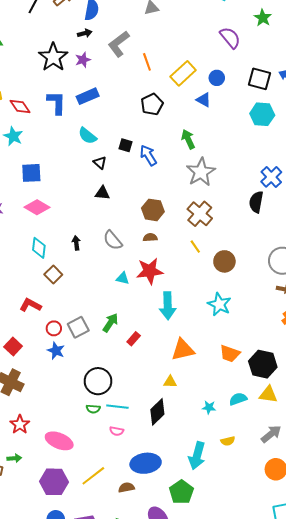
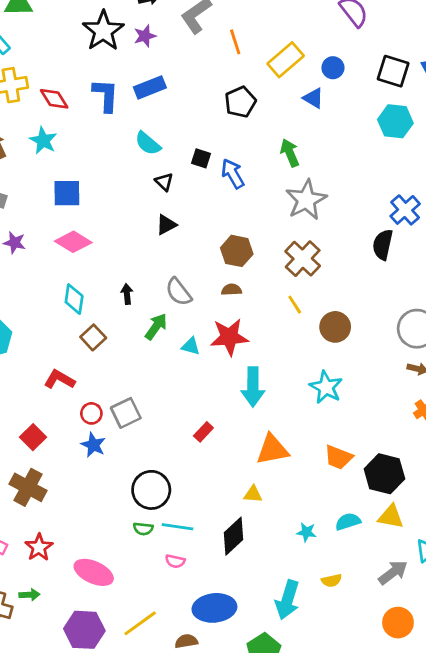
black triangle: (102, 193) -> (166, 225), turned -35
green arrow: (110, 323) -> (156, 327), moved

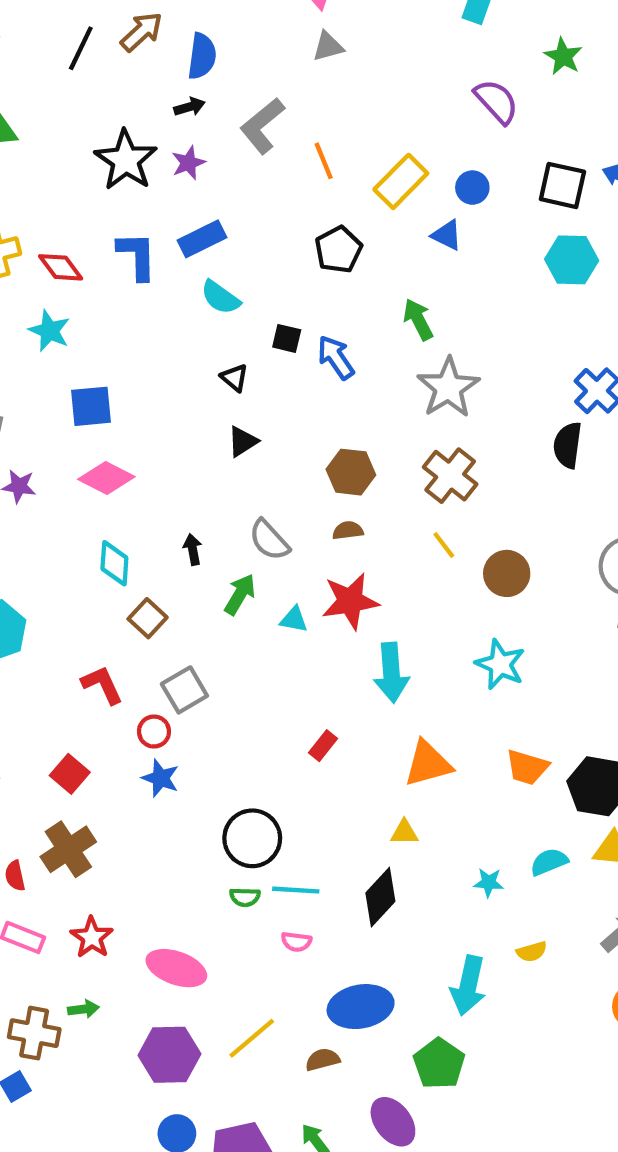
cyan semicircle: (148, 143) -> (220, 297), moved
red L-shape: (59, 379) -> (102, 685), turned 40
gray square: (126, 413) -> (184, 690), moved
brown cross: (28, 487) -> (68, 849), turned 33

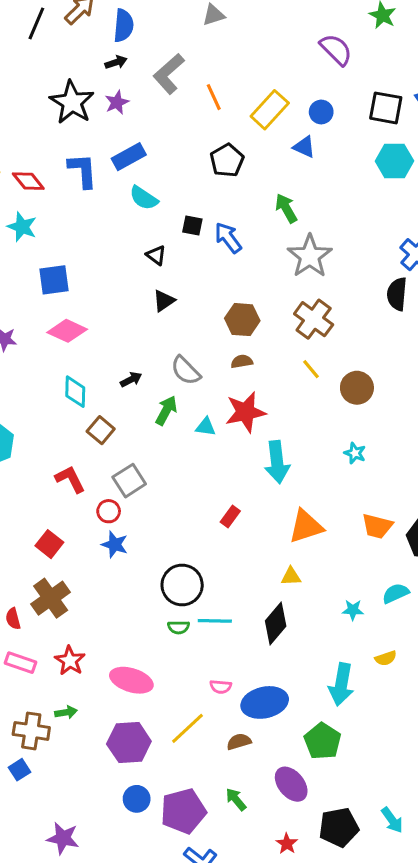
black arrow: (193, 549) -> (131, 380), turned 75
cyan star: (500, 664) -> (355, 453), size x0.6
pink semicircle: (296, 942) -> (221, 687), moved

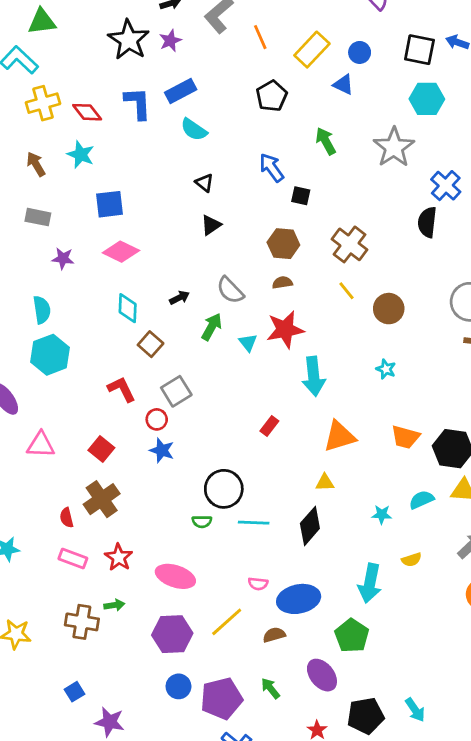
black square: (192, 226) -> (301, 196), moved
gray star: (310, 256) -> (394, 147), moved
cyan triangle: (206, 427) -> (248, 343), turned 42
green semicircle: (179, 627) -> (202, 522), moved
blue square: (20, 770) -> (74, 692), moved

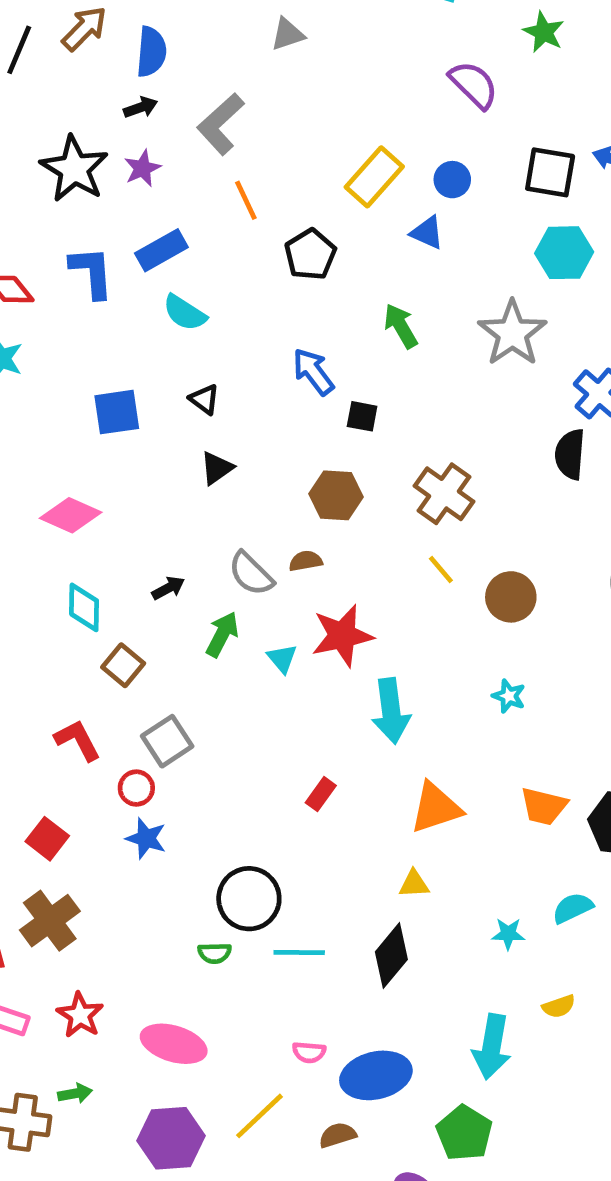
orange line: (260, 37) -> (246, 200), moved
blue square: (110, 204) -> (117, 412), moved
brown semicircle: (282, 283) -> (306, 561), moved

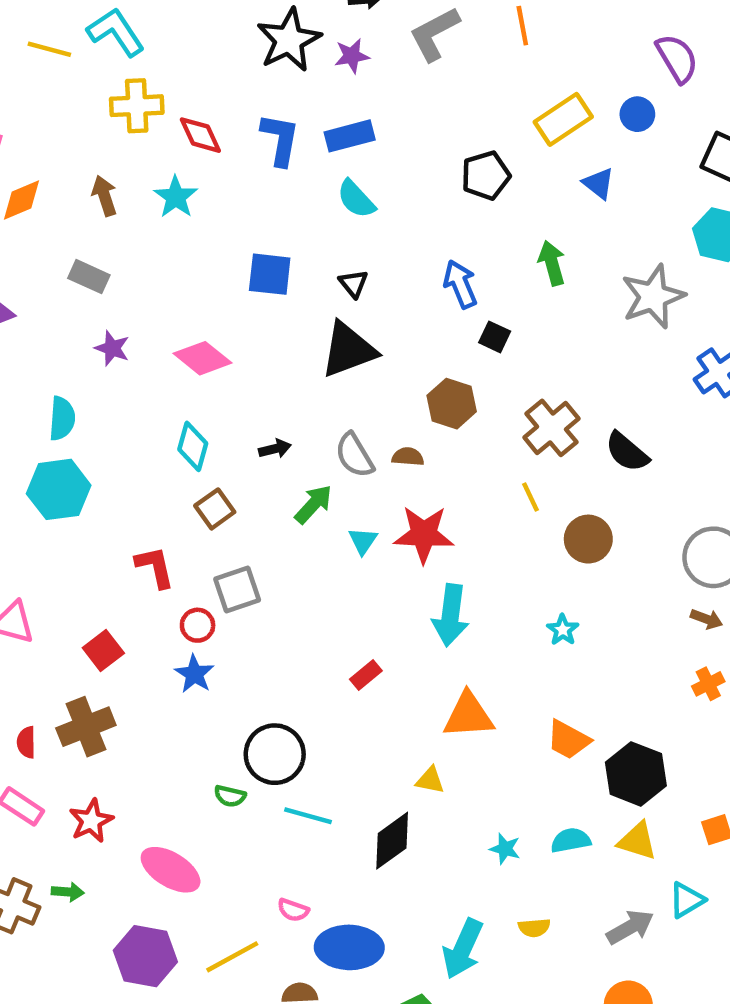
blue circle: (452, 180) -> (637, 114), moved
orange line: (246, 200) -> (522, 26), moved
black semicircle: (570, 454) -> (627, 452), moved, turned -69
black triangle: (217, 468) -> (348, 350), size x1.8

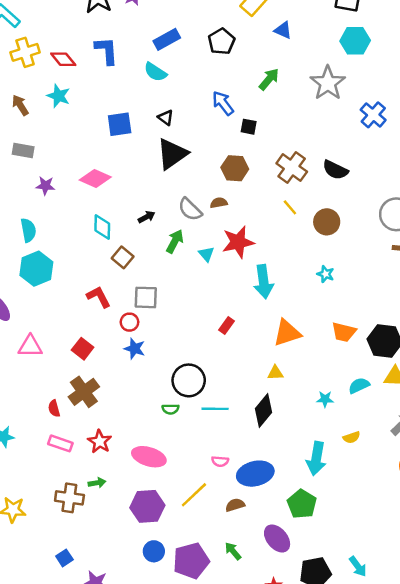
blue rectangle: (350, 136) -> (167, 39), moved
green arrow: (552, 263) -> (269, 79), turned 70
gray square: (237, 589) -> (146, 297), turned 35

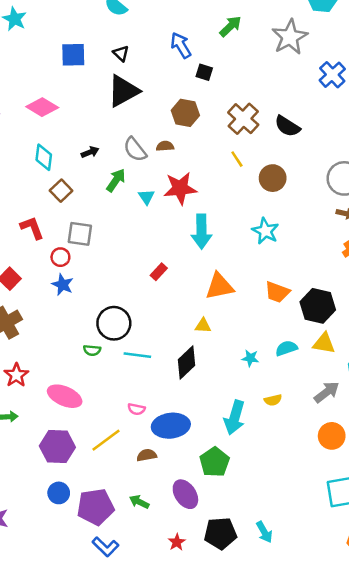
cyan star: (326, 274) -> (265, 231), size x1.5
green arrow: (233, 551) -> (139, 502), turned -30

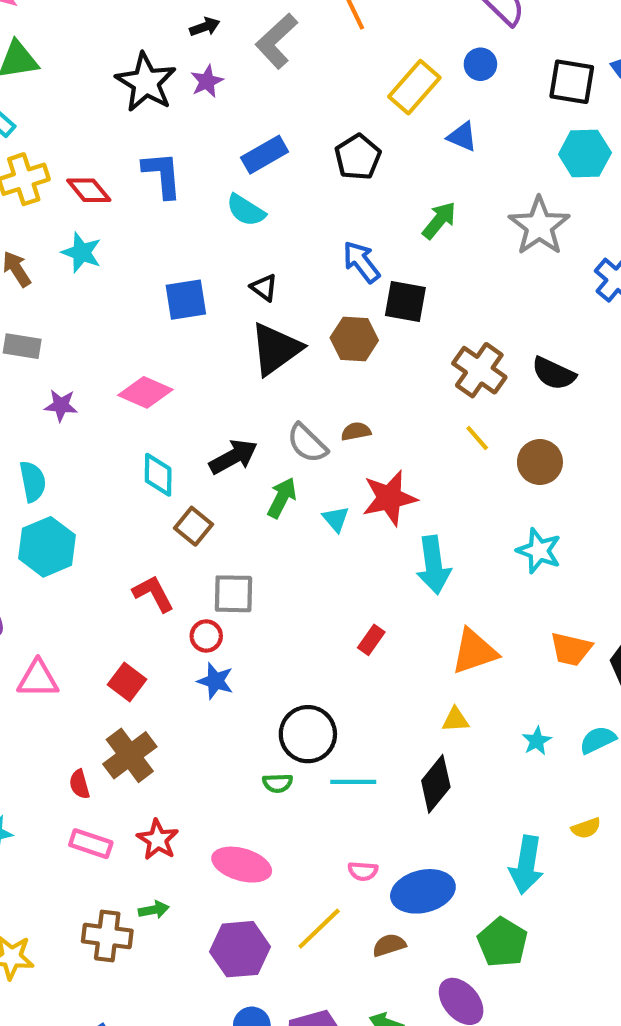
black square: (204, 72) -> (405, 301), size x1.5
brown hexagon: (185, 113) -> (354, 339), moved
black arrow: (90, 152) -> (233, 457), size x1.6
cyan star: (250, 358) -> (537, 741), moved, turned -30

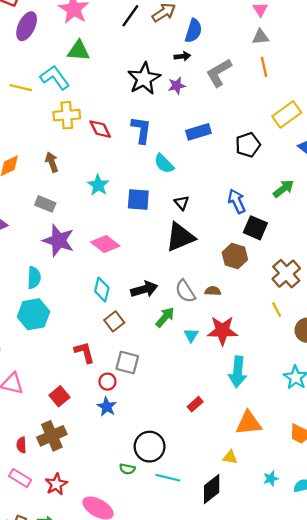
cyan semicircle: (246, 210) -> (164, 164), moved
cyan star: (82, 253) -> (98, 185), moved
brown hexagon: (354, 339) -> (235, 256), moved
purple star: (61, 405) -> (59, 240), size x1.8

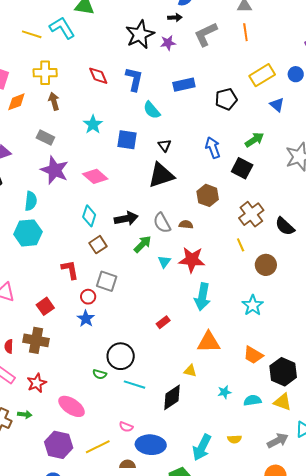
yellow cross: (67, 115) -> (45, 73), moved
black square: (255, 228) -> (242, 168), moved
brown cross: (52, 436) -> (36, 340), turned 30

